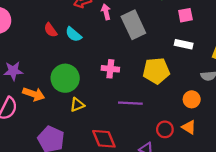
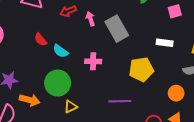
pink square: (185, 15) -> (175, 11), moved
cyan semicircle: (74, 34) -> (61, 51), moved
pink cross: (110, 69) -> (93, 61), moved

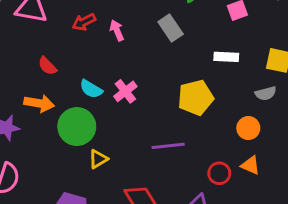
gray rectangle: (117, 29) -> (171, 28), moved, size x0.7
cyan semicircle: (61, 51) -> (91, 89), moved
pink cross: (93, 61) -> (125, 91), turned -35
orange arrow: (30, 100) -> (39, 103), moved

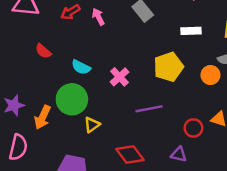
pink cross: (125, 91) -> (120, 77), moved
orange arrow: (39, 103) -> (43, 117), moved, turned 110
orange circle: (248, 128) -> (210, 75), moved

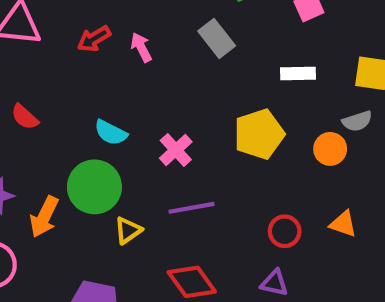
red semicircle: (43, 51) -> (25, 117), moved
purple line: (149, 109) -> (192, 208), moved
red circle: (193, 128) -> (285, 231), moved

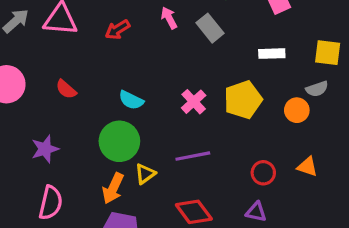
pink arrow: (141, 47) -> (169, 18), moved
pink cross: (176, 150) -> (194, 102), moved
orange arrow: (44, 217) -> (113, 188), moved

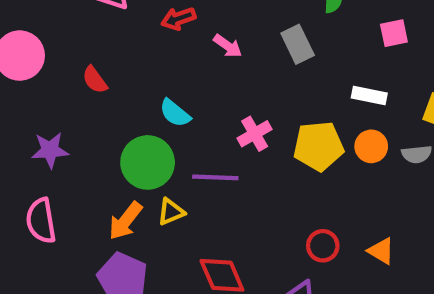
pink arrow: (169, 18) -> (228, 46), moved, turned 140
orange circle: (297, 110) -> (371, 146), moved
purple line: (193, 156) -> (215, 177), moved
pink semicircle: (51, 203) -> (41, 221), turned 144

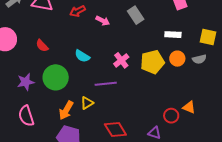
green circle: (148, 162) -> (56, 77), moved
red circle: (323, 246) -> (171, 116), moved

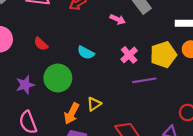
pink arrow: (103, 21) -> (118, 19), moved
purple line: (106, 84) -> (144, 80), moved

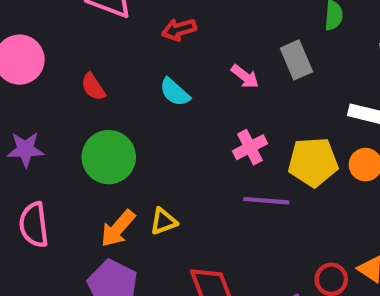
cyan semicircle: (86, 53) -> (175, 92), moved
purple star: (25, 85) -> (25, 149), moved

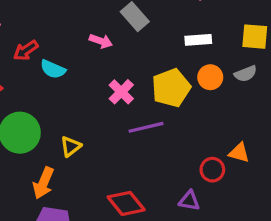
red arrow: (179, 29) -> (26, 50), moved
yellow triangle: (163, 221) -> (71, 146), moved

